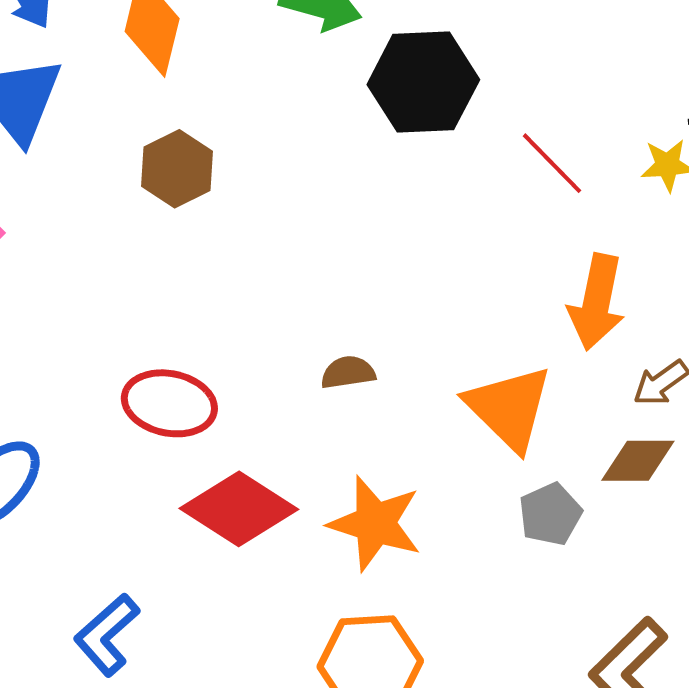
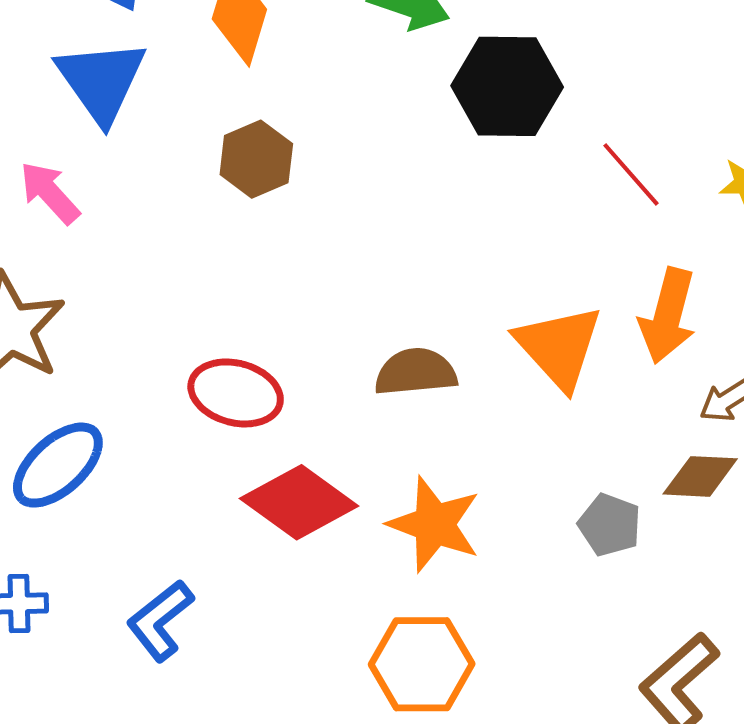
brown semicircle: (348, 372) -> (416, 372), size x1.5
orange triangle: (509, 408) -> (559, 347), moved
gray pentagon: (550, 514) -> (610, 525), turned -30

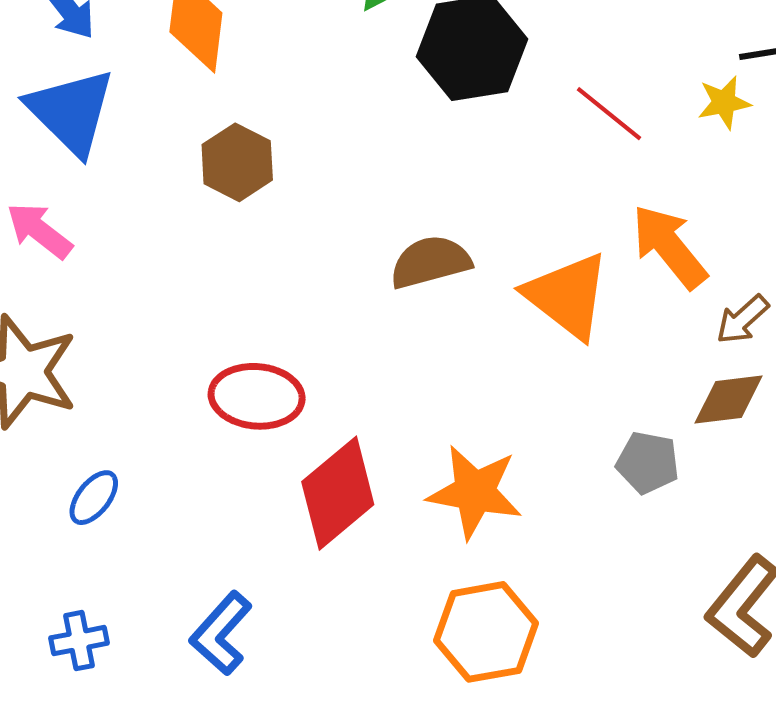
orange arrow: (668, 316) -> (669, 247), turned 136
brown semicircle: (416, 372) -> (430, 262), moved
blue ellipse: (58, 465) -> (94, 498), size x0.6
red diamond: (299, 502) -> (338, 493), turned -66

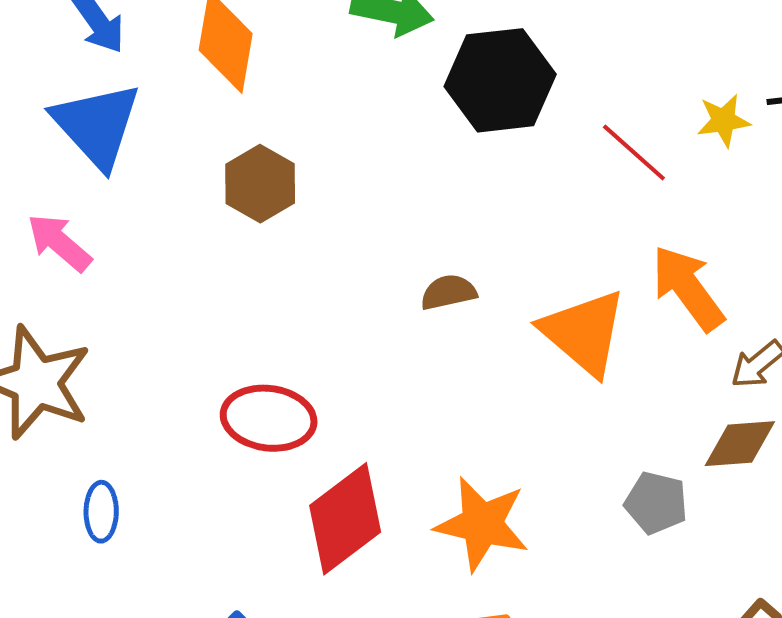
yellow star: (724, 102) -> (724, 121), moved
brown semicircle: (430, 262) -> (448, 292), size x0.7
blue ellipse: (94, 498) -> (101, 512), turned -40

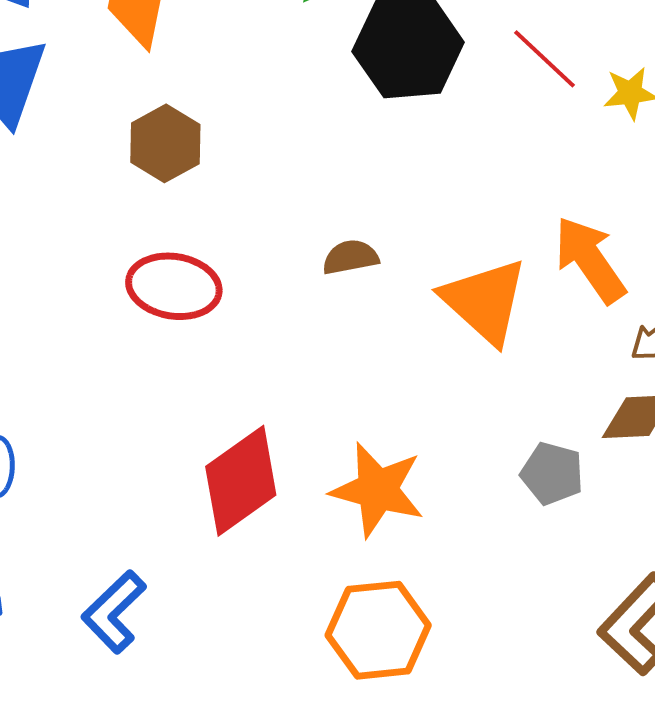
red line: (634, 153) -> (545, 59), moved
red ellipse: (269, 418) -> (174, 286), moved

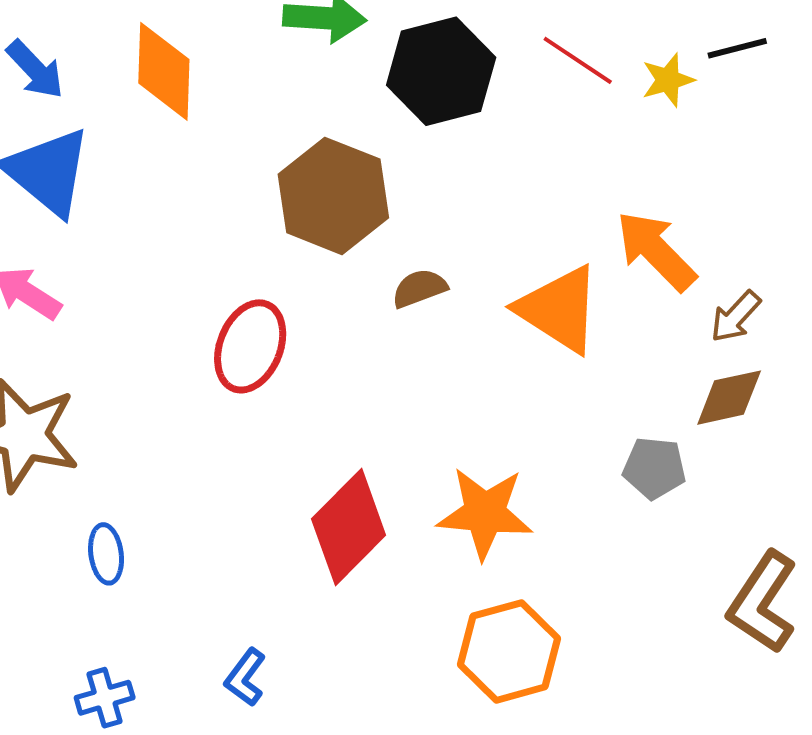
brown hexagon: (165, 143) -> (333, 196), moved, size x1.5
red ellipse: (174, 286) -> (250, 346), turned -68
blue L-shape: (114, 612) -> (245, 677), size x0.7

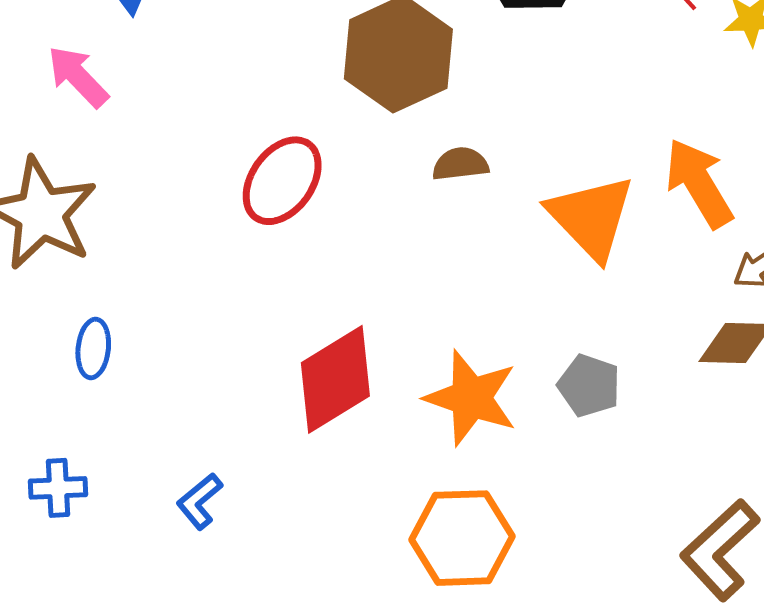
gray pentagon: (654, 468) -> (589, 386), moved

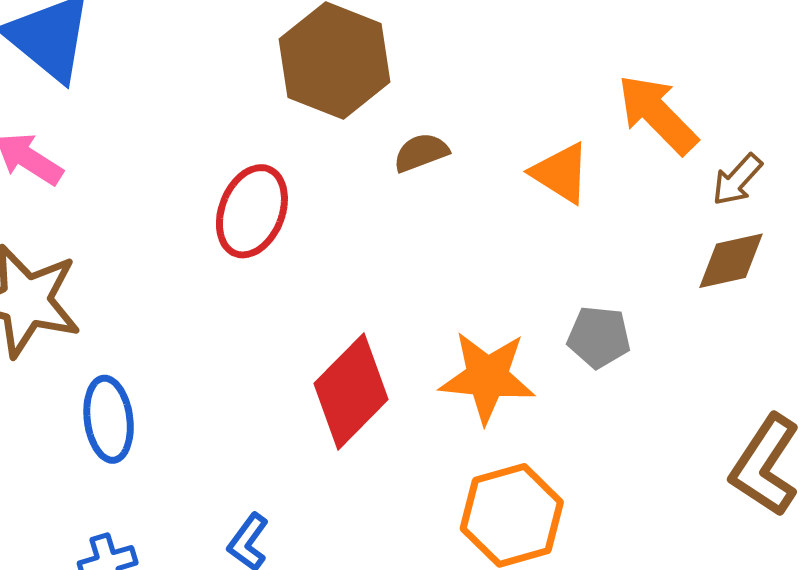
orange triangle: (591, 217) -> (561, 173), size x0.7
blue ellipse: (93, 348) -> (109, 419), size x1.4

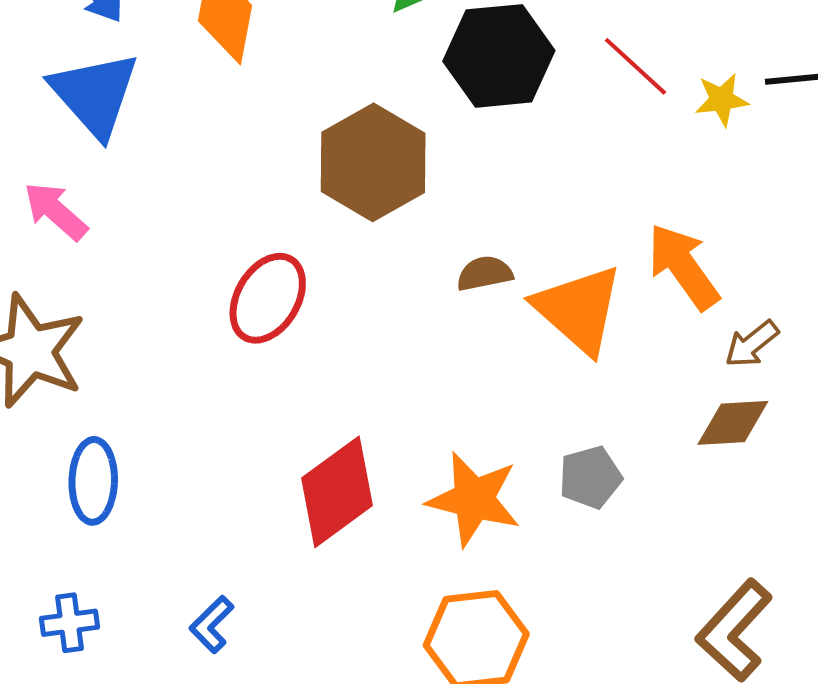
brown semicircle: (421, 152) -> (485, 273), moved
orange triangle: (561, 173) -> (579, 309), size x1.5
gray pentagon: (599, 337) -> (590, 477), turned -30

